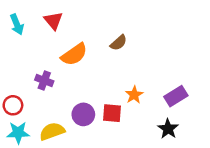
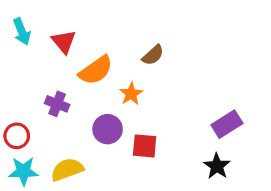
red triangle: (53, 21) -> (64, 42), moved
orange star: (134, 95) -> (131, 94), moved
purple circle: (83, 114) -> (108, 129), moved

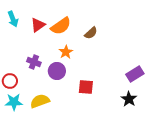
red triangle: (64, 42) -> (38, 25), turned 35
orange semicircle: (96, 70) -> (61, 26), moved
orange star: (131, 94) -> (66, 52), moved
purple circle: (108, 129) -> (57, 71), moved

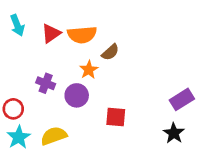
orange semicircle: (61, 26) -> (82, 35), turned 30
brown semicircle: (91, 33) -> (110, 52), moved
cyan star: (14, 102) -> (19, 137), turned -30

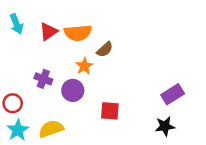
black star: (174, 133) -> (165, 126), turned 30

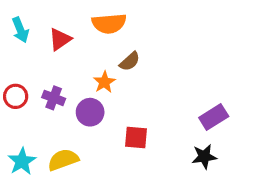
orange semicircle: (78, 33) -> (109, 23), moved
red circle: (13, 103) -> (16, 96), moved

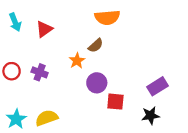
orange semicircle: (109, 23) -> (107, 17), moved
purple circle: (90, 112) -> (97, 83), moved
red square: (136, 138) -> (115, 102), moved

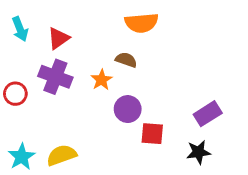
brown semicircle: (96, 45) -> (126, 60), turned -119
purple cross: (40, 72) -> (55, 77), moved, size x1.5

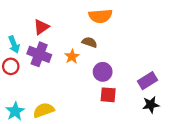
cyan arrow: (20, 29) -> (14, 44), moved
purple circle: (128, 109) -> (103, 72), moved
black star: (198, 152) -> (151, 105), moved

